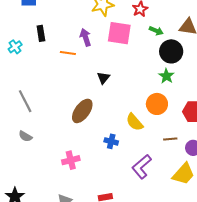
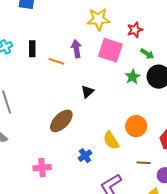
black rectangle: (41, 33) -> (32, 49), moved
green star: (166, 76) -> (133, 77), moved
blue cross: (111, 141) -> (85, 156), turned 32

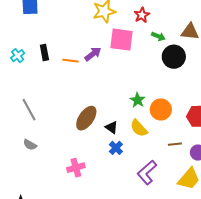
purple arrow: (76, 49) -> (93, 54), moved, turned 72
green star: (133, 77) -> (138, 100), moved
black triangle: (87, 92) -> (111, 127), moved, turned -32

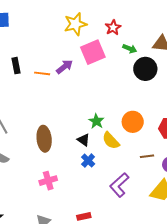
pink square: (121, 40) -> (93, 52), turned -30
green star: (138, 100) -> (96, 121), moved
brown ellipse: (86, 118) -> (44, 139), moved, turned -40

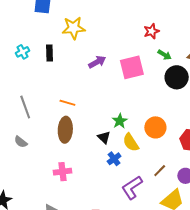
yellow star: (75, 24) -> (74, 28), moved
pink square: (93, 52) -> (132, 67), moved
orange line: (42, 73) -> (67, 103), moved
brown line: (147, 156) -> (160, 171), moved, turned -48
blue cross: (88, 161) -> (114, 159), moved

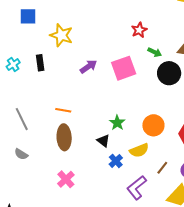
yellow star: (74, 28) -> (61, 35), turned 30
yellow semicircle: (131, 142) -> (139, 150), moved, turned -72
pink cross: (63, 172) -> (66, 179), turned -30

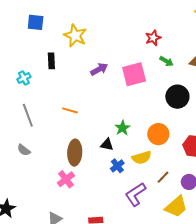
blue square: (28, 16) -> (36, 22), moved
cyan cross: (13, 65) -> (24, 78), moved
black circle: (169, 73) -> (177, 97), moved
brown ellipse: (64, 137) -> (75, 153), moved
black triangle: (103, 141) -> (107, 145), turned -32

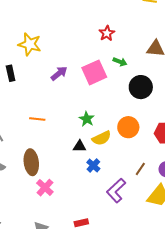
green arrow: (166, 61) -> (120, 62), moved
green star: (122, 128) -> (87, 119), moved
brown ellipse: (75, 153) -> (31, 162), moved
yellow semicircle: (142, 158) -> (102, 138), moved

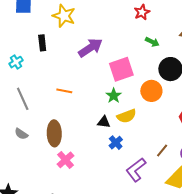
pink square: (94, 72) -> (121, 69), moved
purple arrow: (59, 73) -> (90, 48), size x1.4
orange circle: (128, 127) -> (151, 91), moved

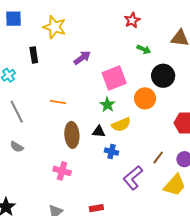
purple arrow: (90, 48) -> (82, 58), size x0.7
brown ellipse: (54, 133) -> (72, 135), moved
blue cross: (116, 143) -> (112, 152), turned -32
pink cross: (65, 160) -> (62, 171), turned -30

